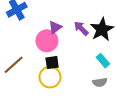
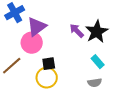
purple triangle: (55, 27) -> (37, 27), moved, size x1.5
pink circle: (47, 41) -> (32, 43), moved

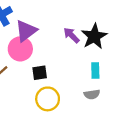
cyan rectangle: (98, 62) -> (95, 70), turned 40
yellow circle: (47, 78) -> (48, 99), moved

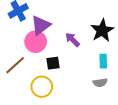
purple arrow: (71, 35) -> (72, 40), moved
yellow circle: (48, 99) -> (42, 87), moved

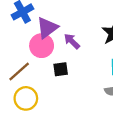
purple arrow: (72, 40) -> (72, 41), moved
yellow circle: (42, 87) -> (26, 98), moved

